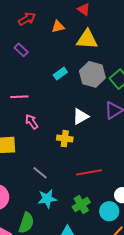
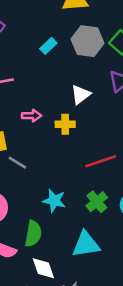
pink arrow: (32, 122) -> (31, 116), moved, turned 133
gray line: (40, 173) -> (17, 163), moved
cyan star: (47, 199) -> (54, 201), turned 30

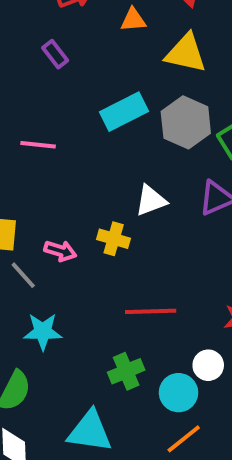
cyan rectangle: (48, 46) -> (124, 112), size x1.6
pink arrow: (31, 116) -> (60, 251), moved
cyan star: (54, 201) -> (43, 332), moved, turned -30

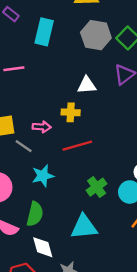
cyan rectangle: (124, 112) -> (44, 32), moved, turned -36
white triangle: (151, 201) -> (87, 85), turned 30
red line: (151, 311) -> (77, 146), moved

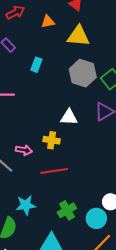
cyan rectangle: (44, 32) -> (36, 65), size x0.6
cyan star: (43, 176) -> (26, 205), moved

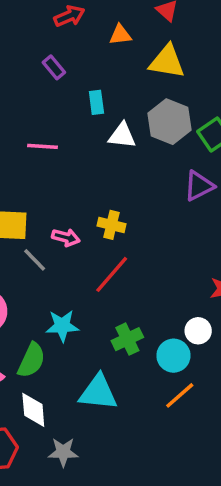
cyan rectangle: (36, 65) -> (96, 102), turned -32
white triangle: (69, 117) -> (122, 136), moved
red line: (54, 171) -> (112, 274), turned -45

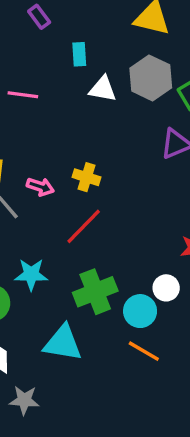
green cross: (127, 339) -> (95, 292), size x1.4
orange line: (180, 395) -> (144, 351), turned 68

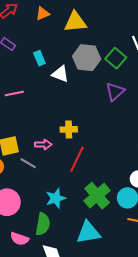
white triangle: (103, 89) -> (60, 74), turned 30

